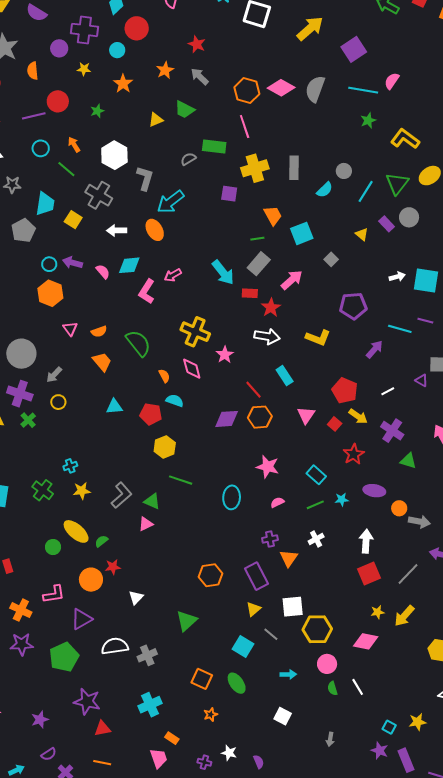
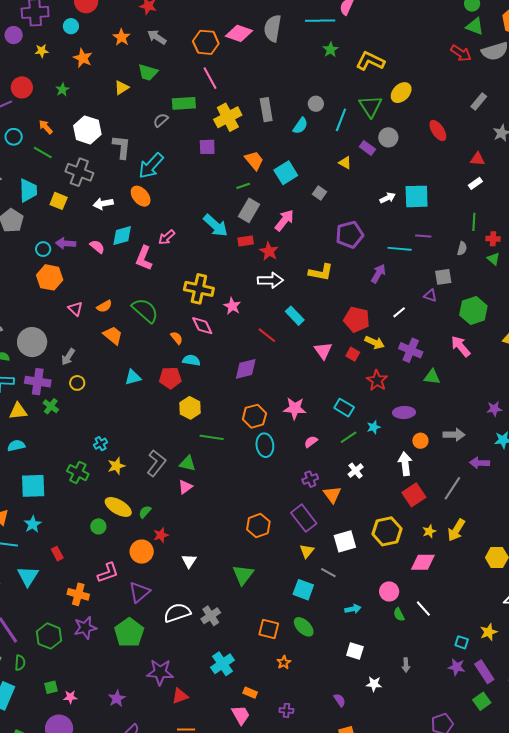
orange hexagon: (260, 417) -> (254, 416), moved
orange circle: (399, 508) -> (420, 441), moved
yellow hexagon: (317, 629) -> (387, 531), moved
white star: (229, 753) -> (374, 684), moved

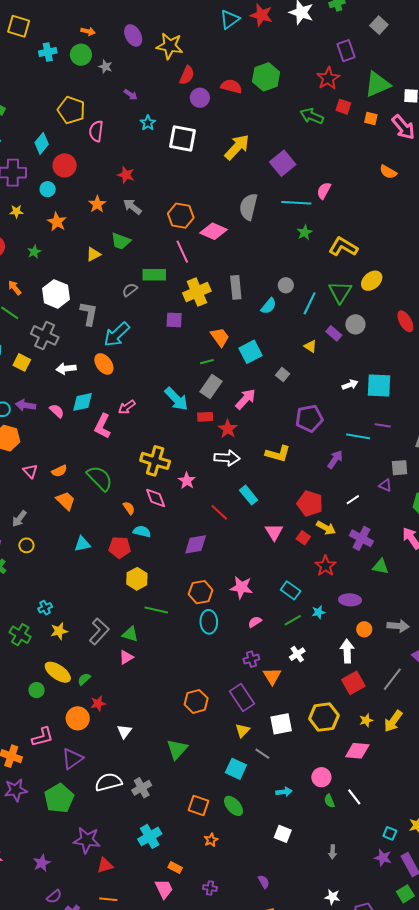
pink diamond: (239, 33) -> (213, 231), moved
white star: (374, 684) -> (332, 897), moved

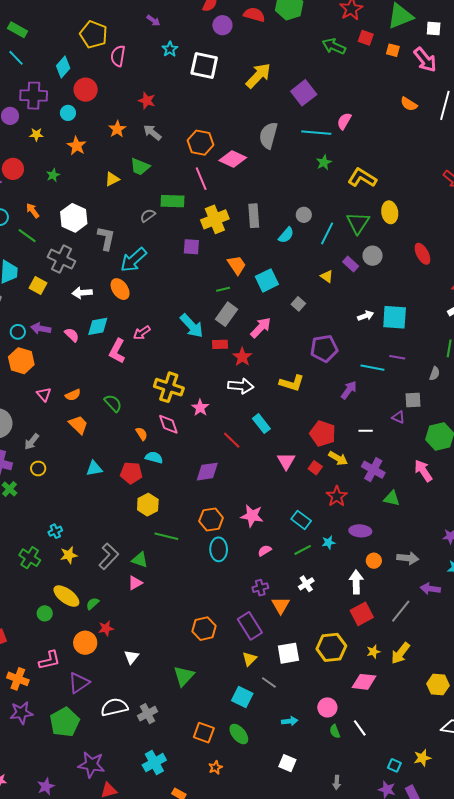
yellow ellipse: (372, 281) -> (390, 212), turned -60
green semicircle: (100, 478) -> (113, 403), size x0.7
white line: (353, 500) -> (366, 431), turned 32

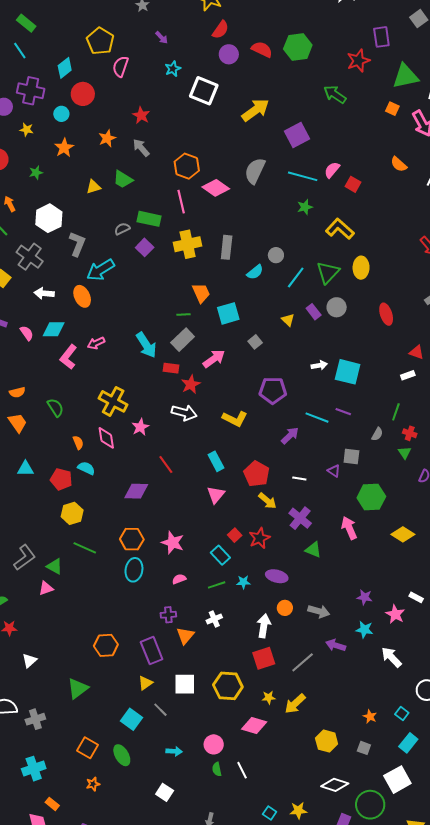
red square: (366, 38) -> (353, 184), moved
purple square: (191, 247) -> (145, 247), moved, turned 30
cyan rectangle: (261, 424) -> (216, 461), moved
red square: (315, 468) -> (235, 535), moved

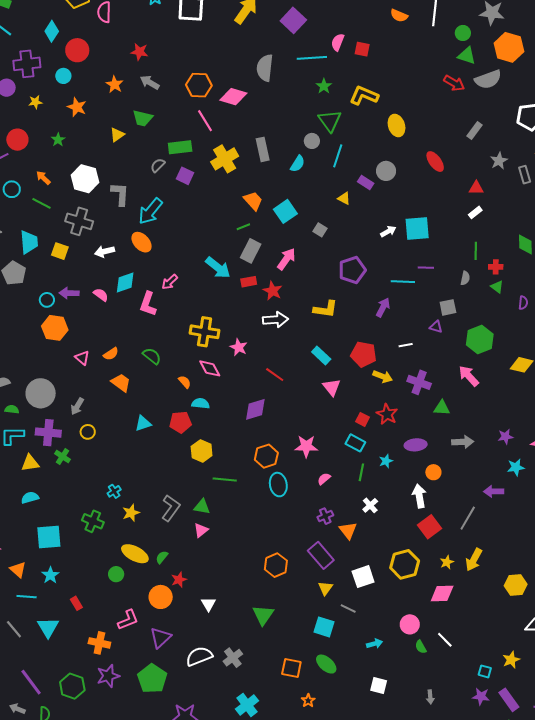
green triangle: (328, 272) -> (330, 121), moved
green line: (217, 585) -> (361, 472), turned -42
gray arrow: (319, 611) -> (463, 442), moved

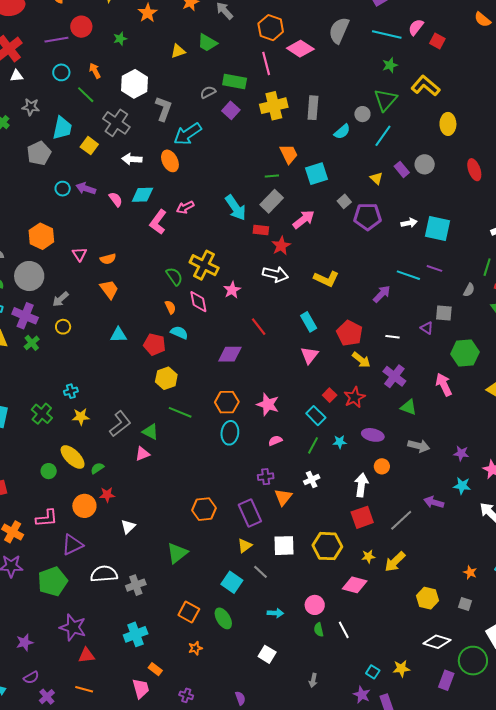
purple pentagon: (352, 270) -> (368, 217), moved
orange hexagon: (55, 328) -> (41, 236), moved
green semicircle: (152, 356) -> (174, 276), moved

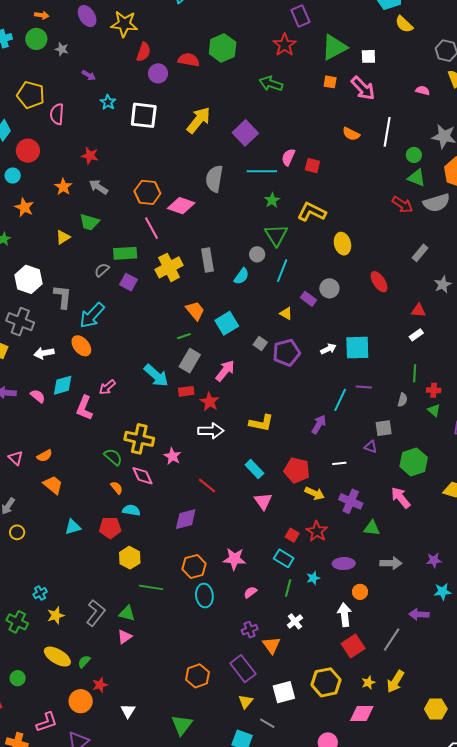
cyan line: (408, 275) -> (340, 400), turned -70
green circle: (49, 471) -> (18, 678), moved

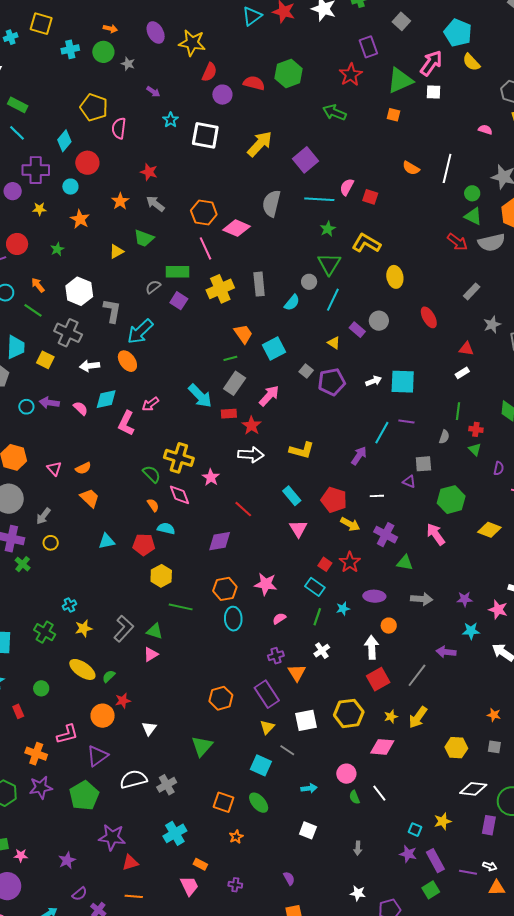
pink arrow: (363, 88) -> (431, 63), moved, turned -104

